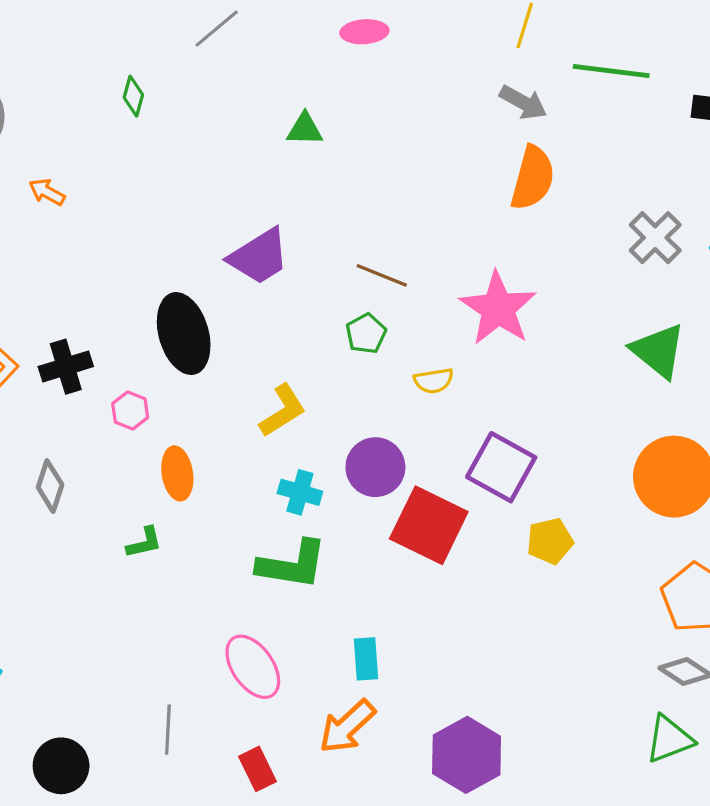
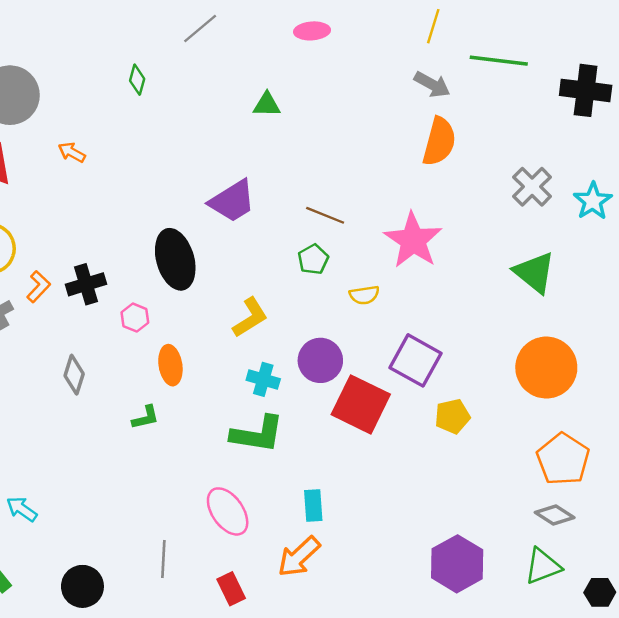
purple hexagon: (467, 755) -> (457, 564), moved

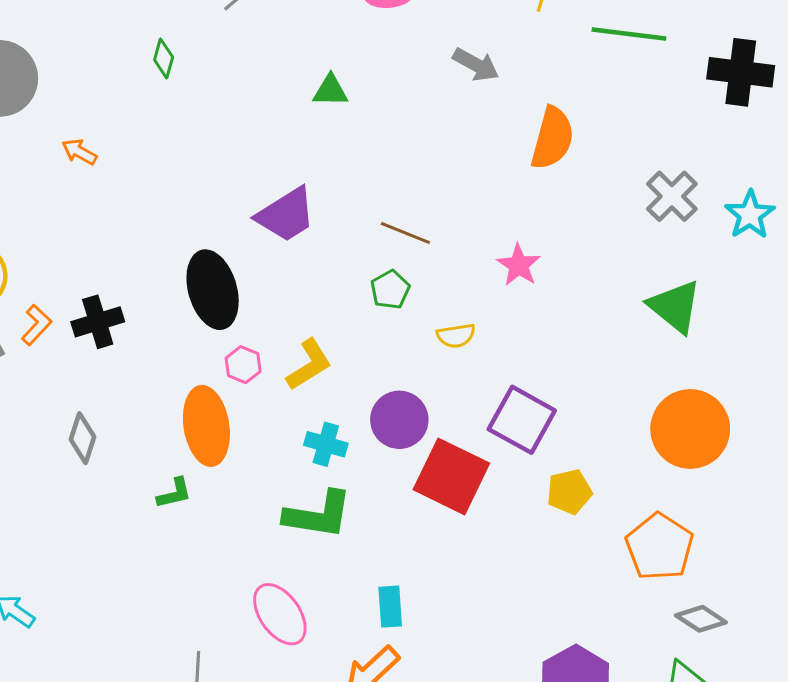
gray arrow: (432, 84) -> (476, 65), moved
pink star: (413, 240) -> (519, 265), size x0.6
pink hexagon: (135, 318) -> (243, 365), moved
orange ellipse: (170, 365) -> (206, 426), size x1.5
orange pentagon: (563, 459) -> (660, 547), moved

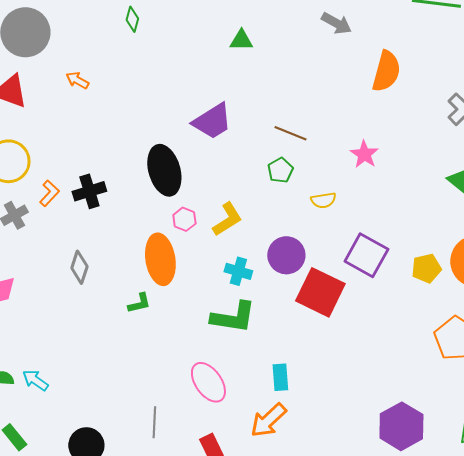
yellow pentagon: (569, 492) -> (426, 268), moved

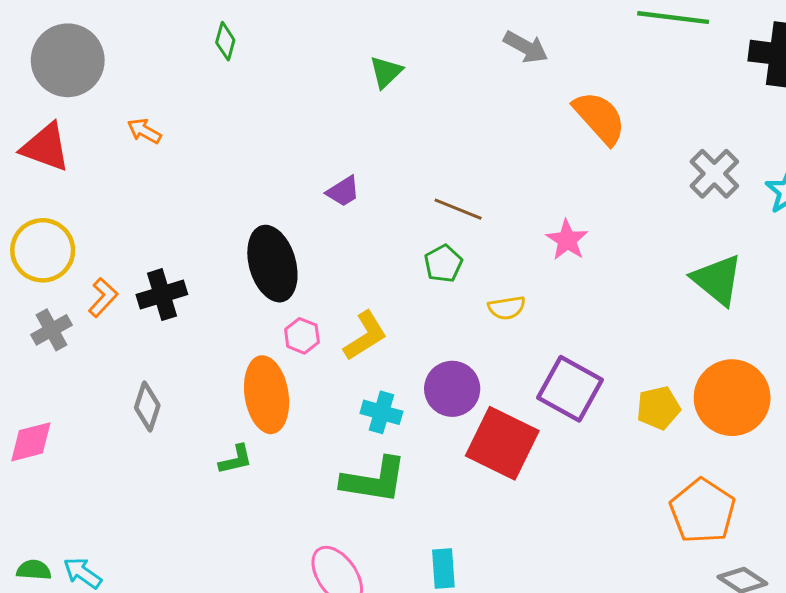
green triangle: (241, 40) -> (386, 72), turned -45
orange semicircle: (386, 71) -> (599, 118), turned -57
purple trapezoid: (212, 121) -> (343, 191), size x0.6

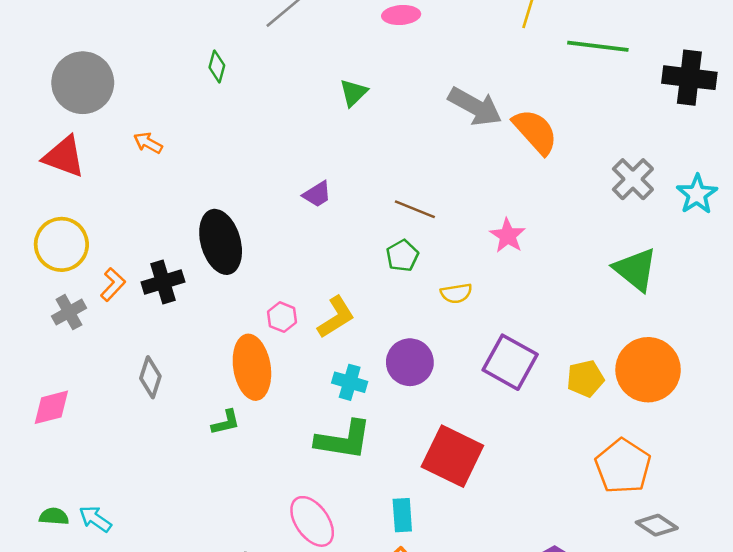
gray arrow: (526, 47) -> (475, 107), moved, size x1.4
black ellipse: (272, 264) -> (221, 242), moved
red square: (502, 443) -> (452, 456), moved

